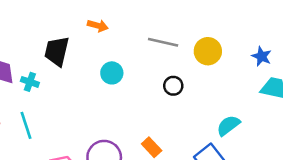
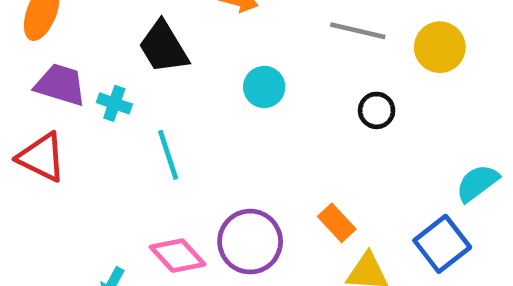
black trapezoid: (57, 51) -> (163, 47), turned -44
cyan line: (26, 125) -> (168, 155), moved

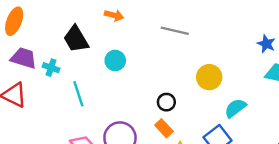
yellow circle: (440, 47) -> (209, 77), moved
cyan circle: (264, 87) -> (115, 60), moved
black circle: (377, 110) -> (166, 102), moved

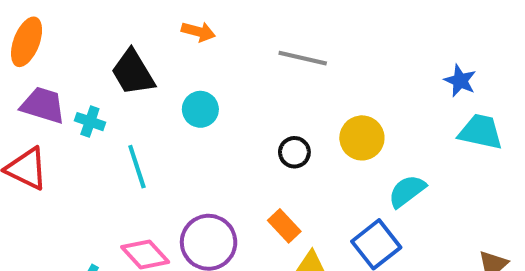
black circle: (166, 102) -> (294, 152), moved

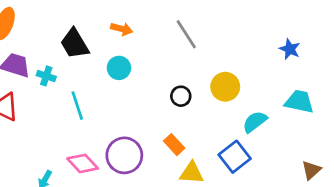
orange arrow: (198, 32) -> (122, 29), moved
gray line: (303, 58) -> (186, 34), turned 44
cyan trapezoid: (481, 132) -> (299, 102), moved

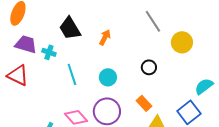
orange arrow: (122, 29) -> (105, 37), moved, turned -77
cyan circle: (119, 68) -> (108, 77), moved
yellow circle: (225, 87) -> (182, 42), moved

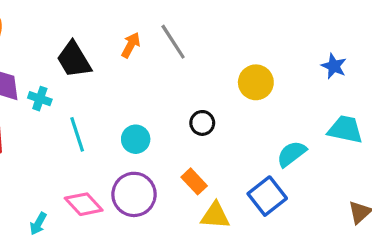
gray line: (153, 21) -> (173, 42), moved
orange arrow: (105, 37) -> (131, 45), moved

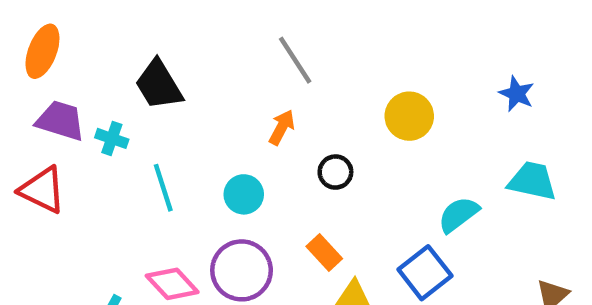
orange arrow: (131, 45) -> (282, 127), moved

